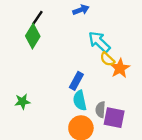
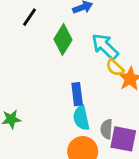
green diamond: (33, 36) -> (63, 40), moved
blue rectangle: (76, 81) -> (77, 94), turned -36

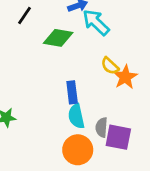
green diamond: (63, 40) -> (58, 38), turned 68
cyan arrow: (105, 47) -> (96, 22), moved

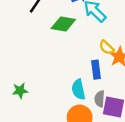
blue rectangle: (72, 92) -> (96, 70), moved

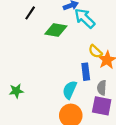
cyan semicircle: (78, 89) -> (70, 90), turned 36
gray semicircle: (100, 99) -> (102, 88), moved

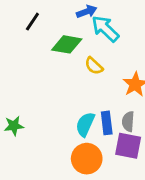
yellow semicircle: (95, 51) -> (94, 66), moved
blue rectangle: (86, 72) -> (107, 123), moved

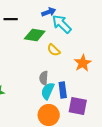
black line: (32, 22) -> (11, 19), turned 56
gray semicircle: (128, 121) -> (44, 78), moved

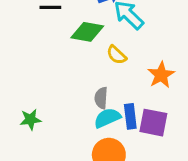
cyan semicircle: (48, 91) -> (107, 118), turned 42
purple square: (78, 106) -> (153, 123), moved

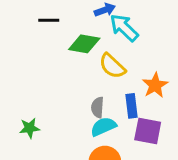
yellow semicircle: (117, 55) -> (112, 66), size x1.4
blue rectangle: (130, 116) -> (131, 106), moved

